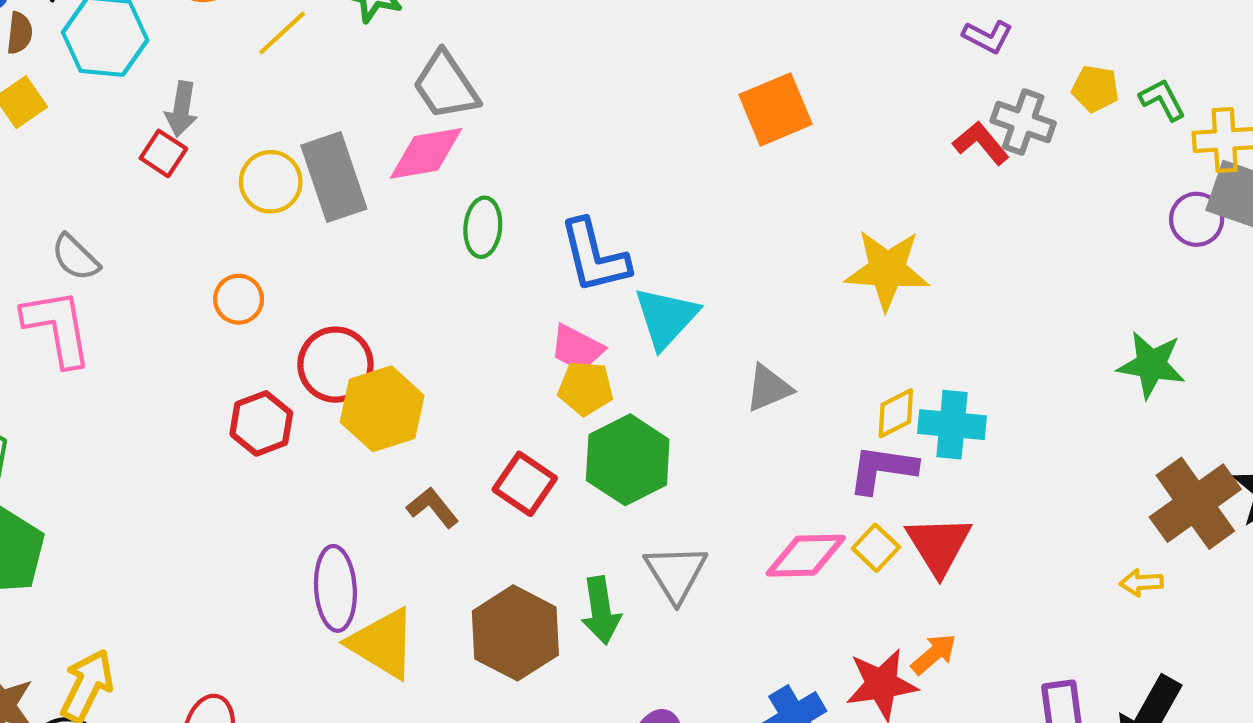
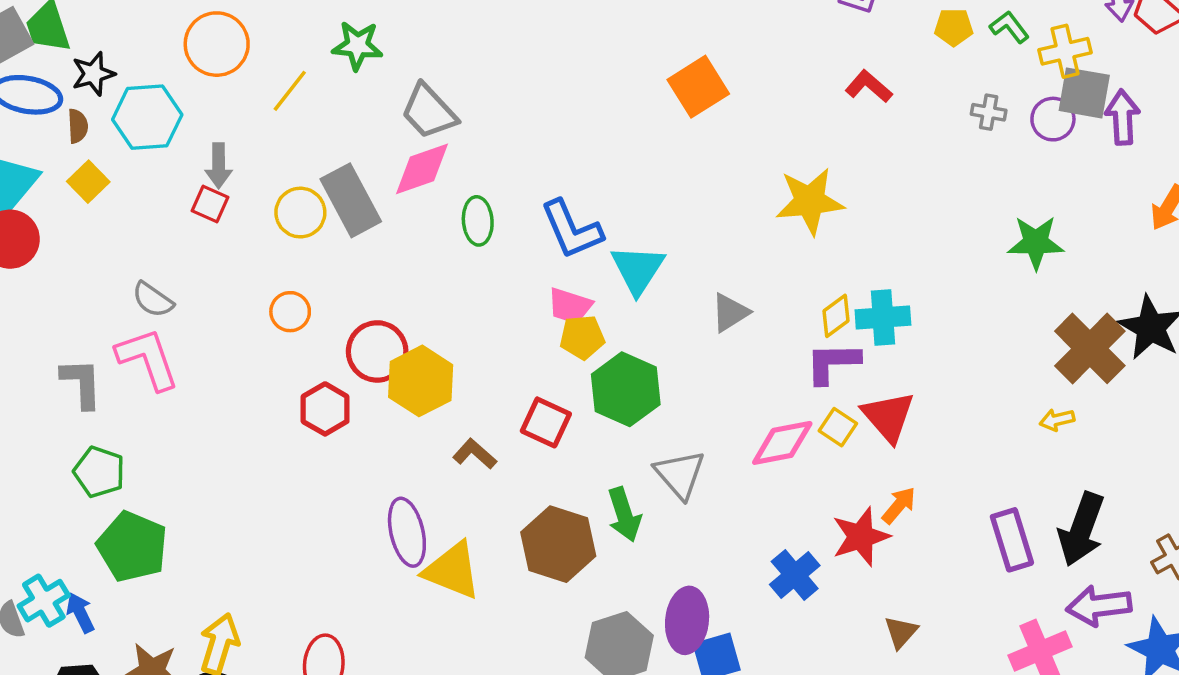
gray cross: (1023, 122) -> (989, 112), moved, size x0.7

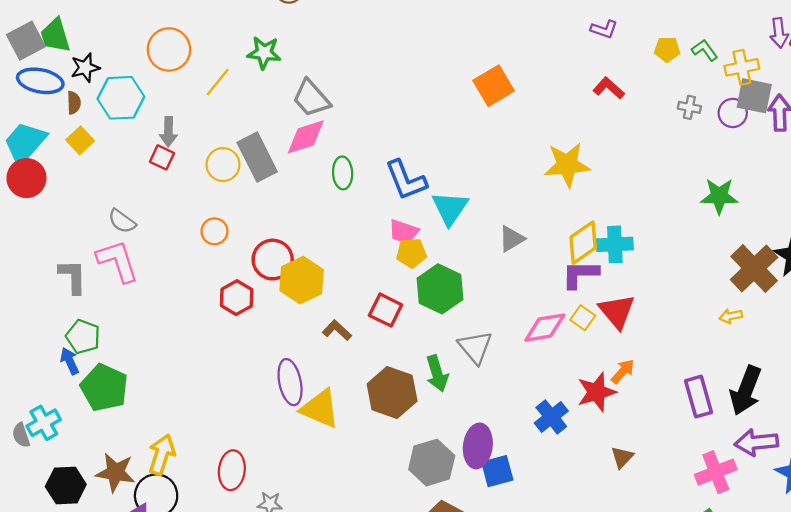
yellow diamond: (836, 316) -> (583, 243), size x1.5
blue arrow: (80, 613) -> (70, 361), moved

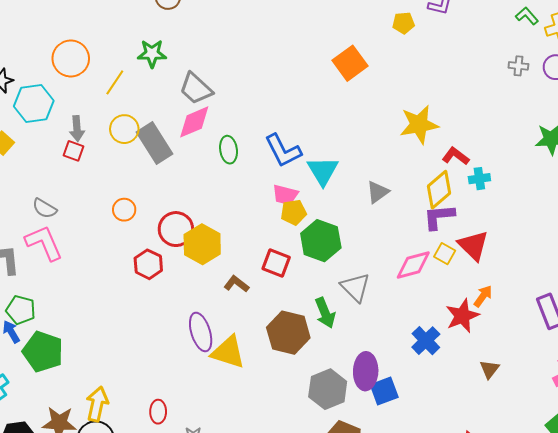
yellow pentagon: (667, 49) -> (404, 23), moved
red L-shape: (609, 88) -> (456, 156), moved
yellow circle: (223, 165) -> (124, 129), moved
cyan cross: (615, 244) -> (479, 179), moved, size x0.7
red ellipse: (232, 470) -> (158, 412), size x0.7

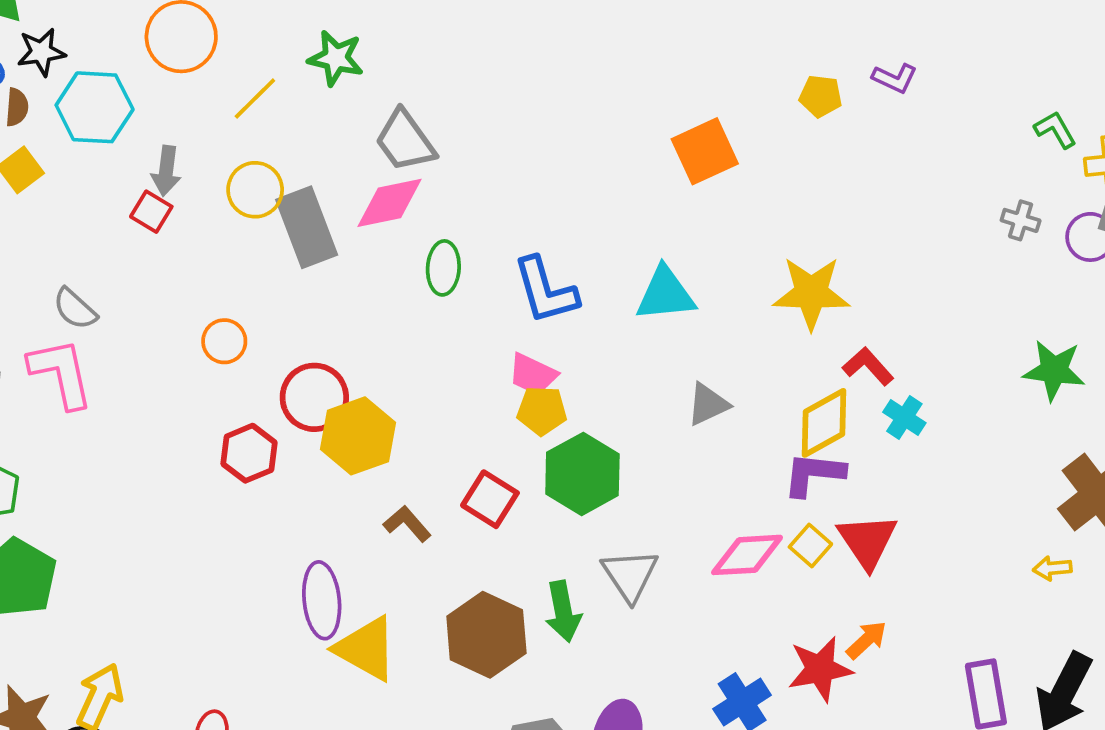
cyan triangle: (323, 171) -> (665, 294), moved, turned 44
cyan cross: (479, 179) -> (904, 417), turned 30

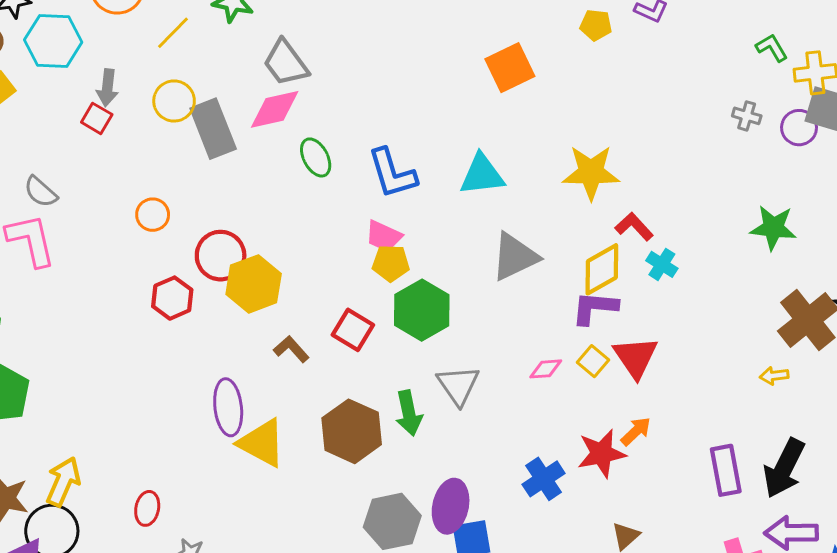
green ellipse: (443, 268) -> (316, 157), turned -30
gray triangle: (708, 404) -> (515, 257), size x1.5
pink diamond: (747, 555) -> (546, 369), size x0.6

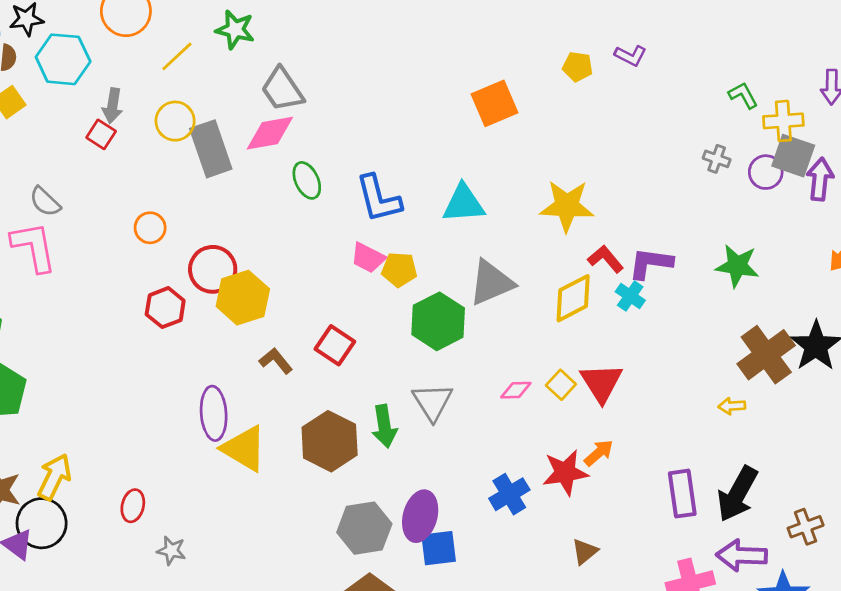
yellow pentagon: (391, 263) -> (399, 270), moved
purple L-shape: (595, 308) -> (651, 263), moved
green hexagon: (422, 310) -> (438, 321), moved

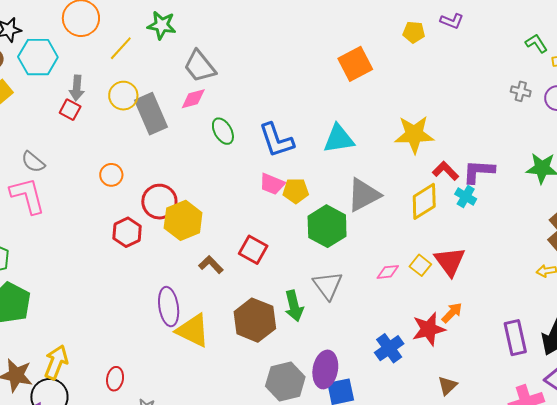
pink diamond: (270, 133) -> (193, 99), size x0.7

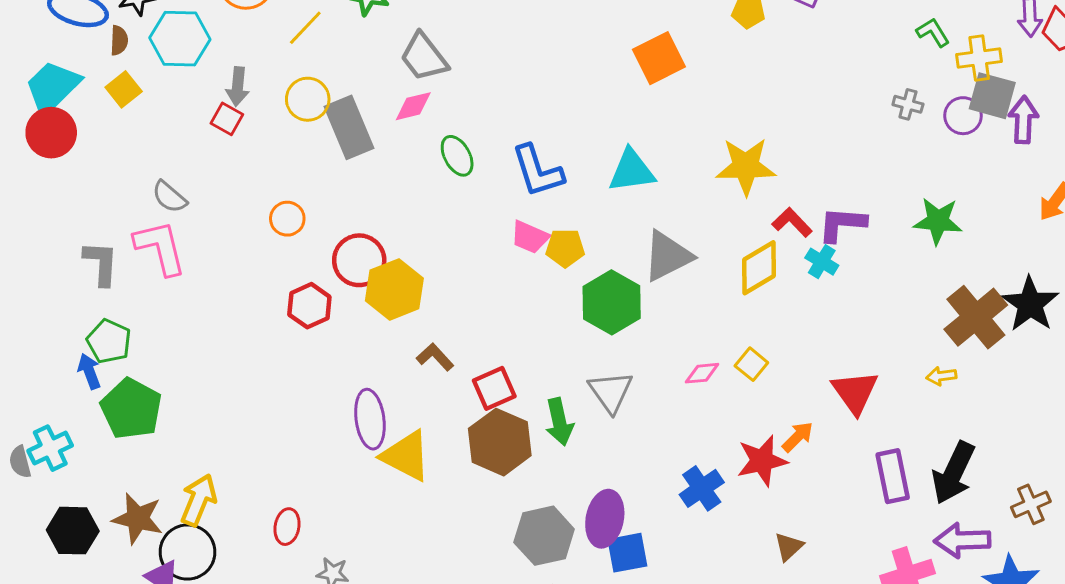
red square: (253, 250) -> (494, 388), moved, turned 36
red triangle: (450, 261) -> (855, 392), moved

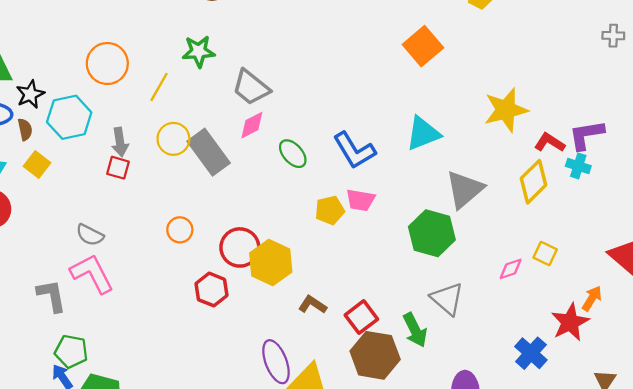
yellow pentagon: (565, 248) -> (330, 210), moved

